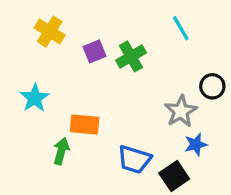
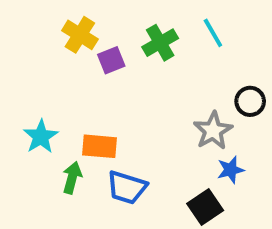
yellow cross: (50, 32) -> (80, 35), moved
green cross: (131, 56) -> (160, 43), moved
cyan star: (35, 98) -> (41, 137), moved
blue trapezoid: (134, 159) -> (127, 187), moved

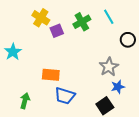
black circle: (250, 101) -> (128, 40), moved
cyan star: (41, 137) -> (13, 52), moved
green arrow: (72, 178) -> (25, 101), moved

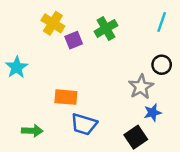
cyan line: (109, 17) -> (162, 22), moved, turned 49
black circle: (128, 40) -> (162, 65), moved
green arrow: (25, 101) -> (32, 131), turned 77

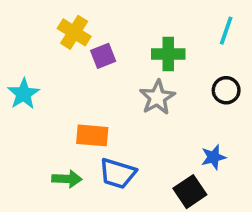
green cross: (106, 28) -> (168, 54), moved, turned 30
gray star: (141, 87) -> (157, 97), moved
green arrow: (32, 131) -> (67, 179), moved

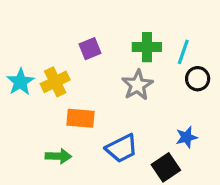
cyan line: (226, 31) -> (183, 52), moved
yellow cross: (74, 32) -> (55, 82), moved, turned 32
blue trapezoid: (118, 173) -> (122, 148), moved, turned -44

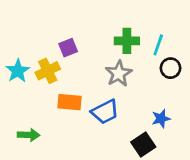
purple square: (90, 49) -> (68, 48), moved
blue trapezoid: (122, 148) -> (105, 112), moved
green arrow: (58, 156) -> (29, 135), moved

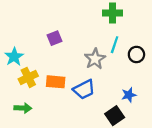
green cross: (127, 41) -> (112, 13), moved
cyan line: (158, 45) -> (115, 45), moved
yellow cross: (48, 71) -> (28, 77), moved

